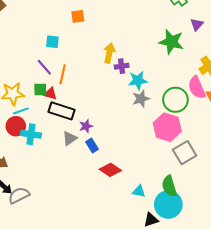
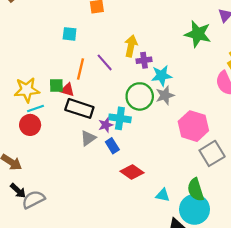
purple line: (44, 67) -> (105, 62), moved
green circle: (175, 100) -> (140, 96), moved
cyan cross: (31, 134) -> (120, 118), moved

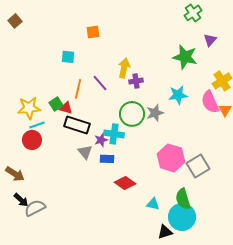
cyan star: (162, 76) -> (178, 95), moved
green square: (56, 85) -> (56, 104), turned -32
pink hexagon: (193, 126) -> (171, 158), moved
gray triangle: (88, 138) -> (85, 152), turned -35
blue rectangle: (112, 146) -> (107, 159), turned -56

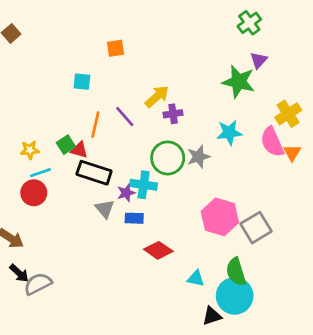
purple triangle: (210, 40) -> (259, 60), moved
yellow arrow: (124, 68) -> (157, 96), turned 36
yellow star: (29, 108) -> (30, 150), size x0.6

